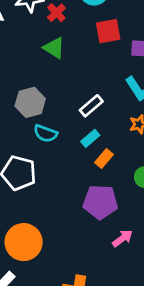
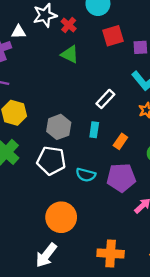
gray hexagon: (30, 102) -> (59, 127), moved
cyan semicircle: (45, 133) -> (86, 175), moved
cyan rectangle: (90, 138) -> (94, 130), moved, turned -35

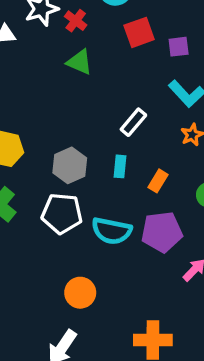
cyan semicircle: (86, 175) -> (112, 231), size x1.4
orange circle: (61, 217) -> (80, 293), size x0.7

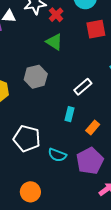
gray hexagon: (70, 165) -> (36, 77), moved
cyan semicircle: (112, 231) -> (57, 155), size x0.7
purple pentagon: (162, 232) -> (90, 161), turned -30

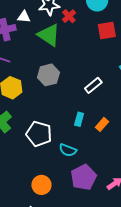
green triangle: (54, 42) -> (49, 35), moved, size x1.4
cyan rectangle: (70, 114) -> (79, 119), moved
purple pentagon: (90, 161) -> (84, 177), moved

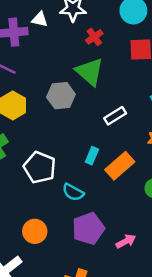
red cross: (69, 16) -> (94, 37), moved
green triangle: (49, 35) -> (90, 72), moved
orange rectangle: (102, 124) -> (120, 166), size x1.6

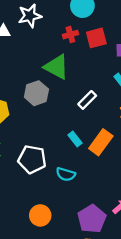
red cross: (94, 37) -> (70, 35), moved, turned 32
cyan rectangle: (92, 156) -> (75, 139), turned -48
purple pentagon: (88, 229) -> (92, 219), moved

